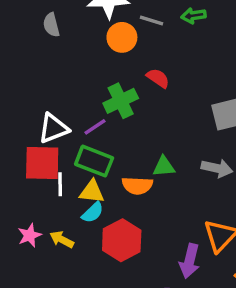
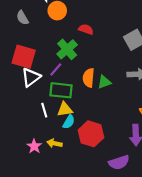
gray semicircle: (51, 25) -> (22, 18), moved
red square: (42, 163) -> (24, 57), moved, turned 30
orange semicircle: (137, 186) -> (88, 78), moved, turned 108

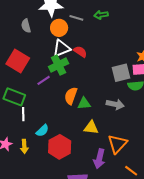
white triangle: (31, 77) -> (62, 48), moved
green rectangle: (61, 90) -> (14, 97), moved
yellow triangle: (65, 109) -> (91, 128), moved
yellow arrow: (54, 143) -> (24, 147), turned -120

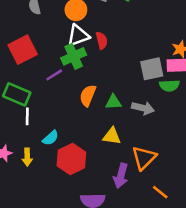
red semicircle: (80, 52) -> (102, 40), turned 40
red square: (18, 61) -> (23, 50), turned 30
green triangle: (84, 103) -> (113, 102), moved

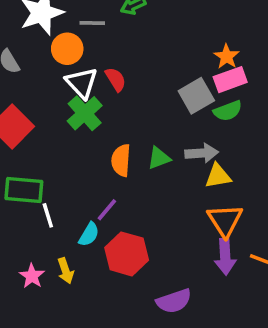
white triangle: (78, 36) -> (82, 83), turned -35
purple line: (54, 75) -> (107, 210), moved
yellow triangle: (112, 136) -> (218, 176), moved
purple arrow: (121, 176) -> (225, 257), moved

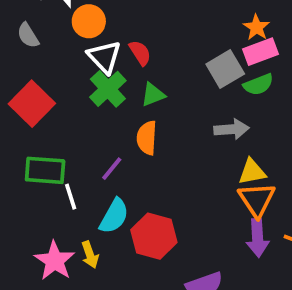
green triangle: (159, 158) -> (153, 95), moved
yellow triangle: (218, 176) -> (252, 172), moved
purple line: (107, 210) -> (112, 169), moved
cyan semicircle: (89, 234) -> (114, 216), size x1.4
pink star: (32, 276) -> (55, 261), size x1.5

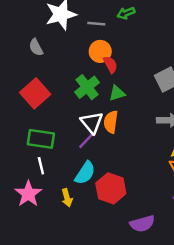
orange circle: (89, 21) -> (100, 51), moved
white triangle: (104, 57) -> (92, 122), moved
white line: (71, 197) -> (41, 166), moved
pink star: (55, 261) -> (28, 194), moved

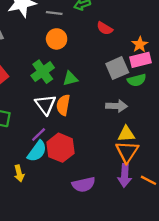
red semicircle: (110, 64) -> (105, 28), moved, turned 147
purple line: (86, 141) -> (39, 135), moved
red hexagon: (111, 188) -> (61, 148), moved
purple semicircle: (142, 224) -> (84, 185), moved

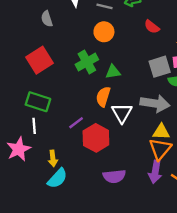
white triangle: (45, 105) -> (122, 113), moved
gray arrow: (117, 106) -> (155, 103), size x1.4
cyan semicircle: (37, 151) -> (57, 178), moved

